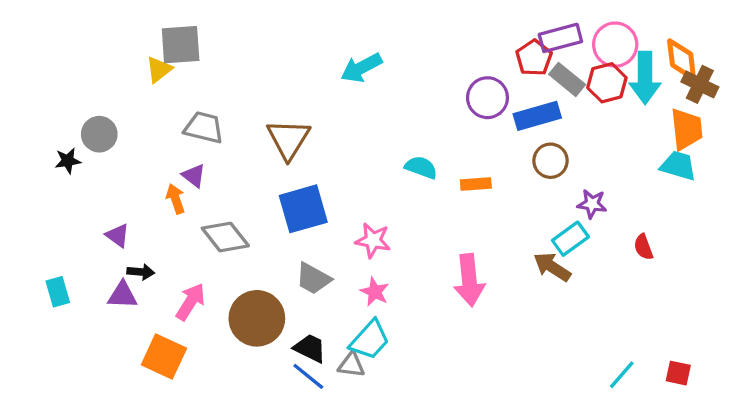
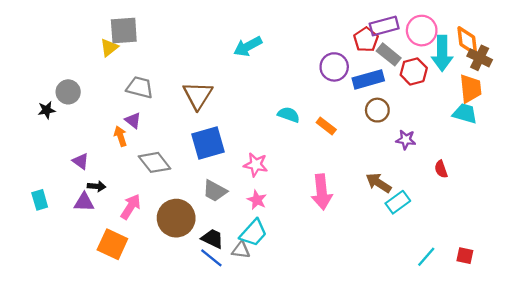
red hexagon: (607, 83) -> (414, 71), moved
orange rectangle: (476, 184) -> (326, 126), turned 42
cyan rectangle: (570, 239) -> (398, 202), moved

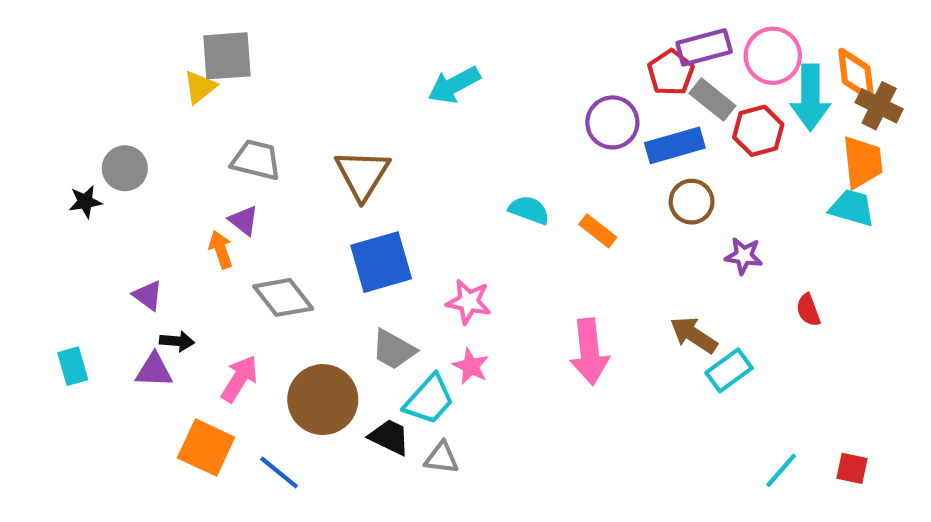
cyan trapezoid: (253, 233) -> (429, 400), moved
blue line: (211, 258) -> (279, 472), moved

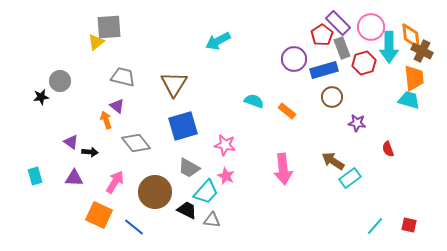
purple rectangle: (704, 47) -> (338, 23), turned 60
gray rectangle: (712, 100) -> (342, 48), turned 30
black arrow: (177, 341) -> (90, 152), moved

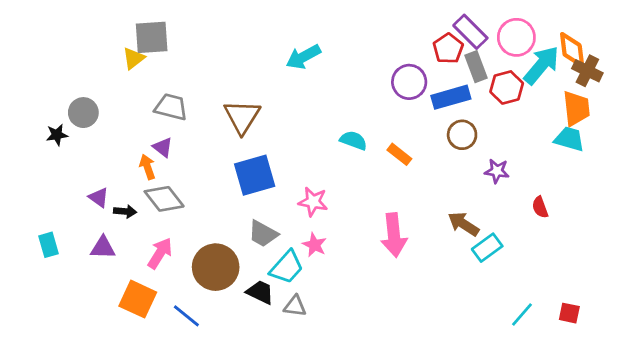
cyan arrow: (389, 47) -> (541, 65), turned -140
gray diamond: (136, 143) -> (164, 199), moved

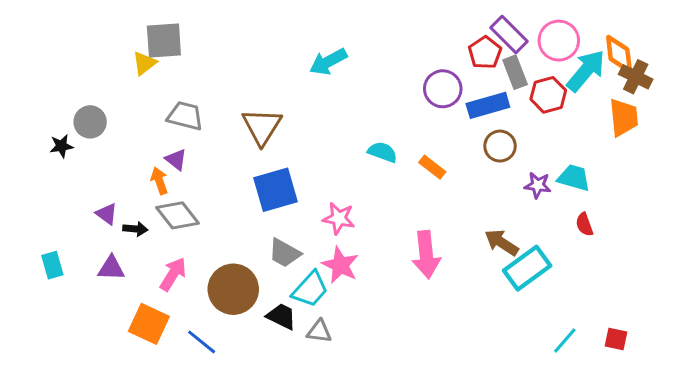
cyan trapezoid: (569, 139) -> (574, 178), moved
pink star: (314, 245) -> (340, 265), size x1.4
cyan rectangle: (487, 248) -> (527, 268), size x1.4

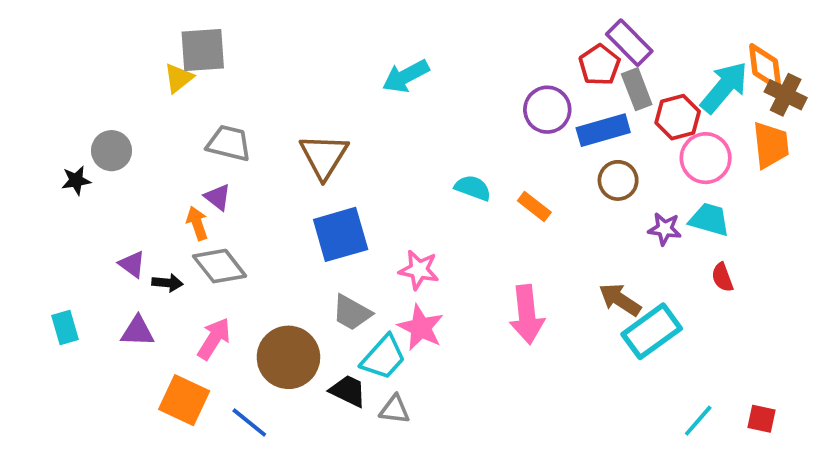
pink circle: (559, 41) -> (706, 158), moved

